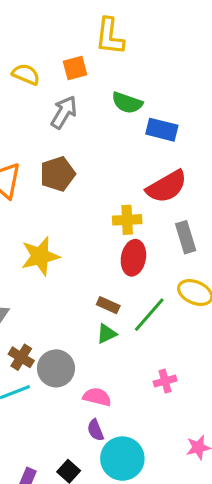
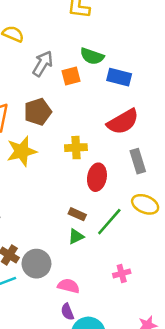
orange square: (75, 68) -> (71, 76), moved
yellow cross: (127, 220) -> (76, 148), moved
yellow star: (40, 256) -> (22, 151), moved

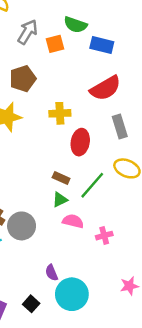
pink semicircle: (69, 286) -> (73, 221), moved

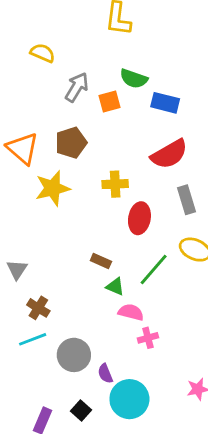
brown rectangle: (61, 178) -> (101, 261), moved
green triangle: (60, 200) -> (115, 287), turned 49
gray circle: (22, 226) -> (74, 355), moved
pink cross: (104, 236) -> (148, 338), moved

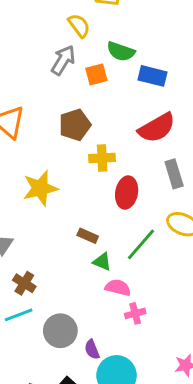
yellow semicircle: (43, 53) -> (79, 26), moved, turned 30
brown pentagon: (71, 143) -> (75, 125), moved
yellow star: (53, 188) -> (40, 188), moved

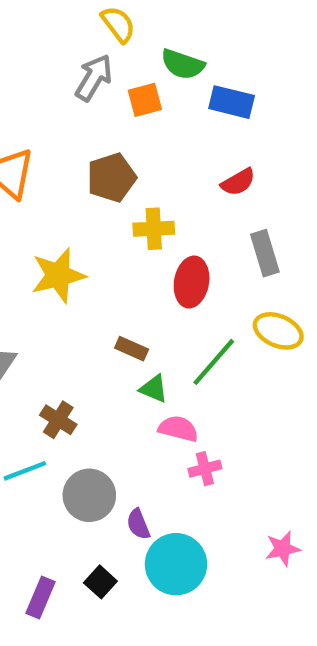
red semicircle: (157, 128) -> (238, 182), size x0.6
brown cross: (24, 283) -> (58, 420), moved

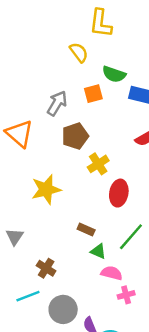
gray arrow: (94, 78) -> (57, 103), moved
yellow cross: (154, 229) -> (98, 164), turned -30

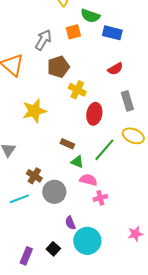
yellow cross: (98, 164) -> (77, 90), turned -30
gray circle: (63, 309) -> (54, 192), moved

